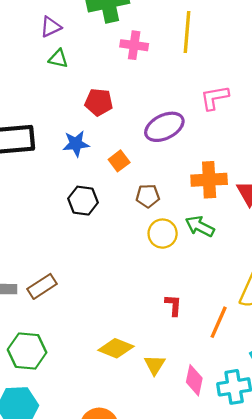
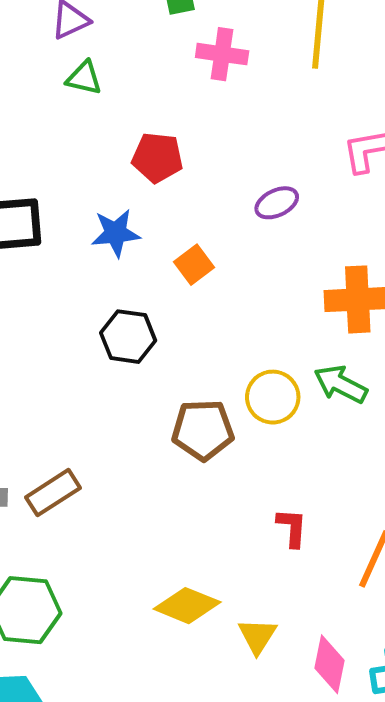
purple ellipse: (164, 127) -> (277, 203), size x0.6
brown pentagon: (148, 196) -> (203, 430), moved, size x1.4

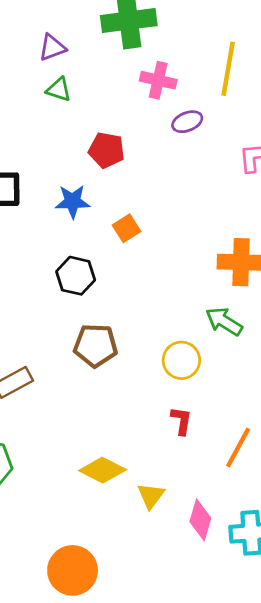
purple ellipse: (277, 203) -> (187, 122), moved
yellow circle: (273, 397) -> (181, 360), moved
brown pentagon: (203, 430) -> (95, 345), moved

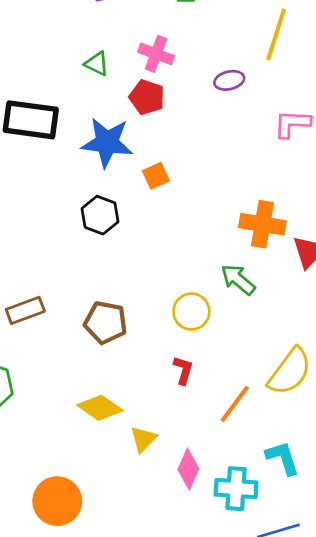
pink cross: (158, 80) -> (156, 54), moved
green triangle: (59, 89) -> (97, 64), moved
blue star: (73, 201) -> (107, 142), size x1.5
brown pentagon: (95, 345) -> (106, 322), moved

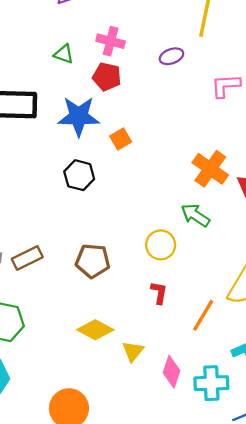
orange cross: (262, 224) -> (210, 169), turned 32

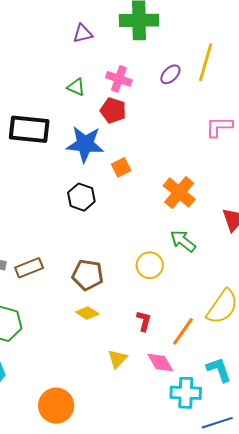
purple ellipse: (171, 56) -> (170, 74), moved, turned -30
orange cross: (210, 169) -> (179, 193), moved
red L-shape: (159, 293) -> (144, 321), moved
yellow diamond: (95, 330) -> (87, 313), moved, size x0.7
pink diamond: (172, 372) -> (160, 363), moved, turned -52

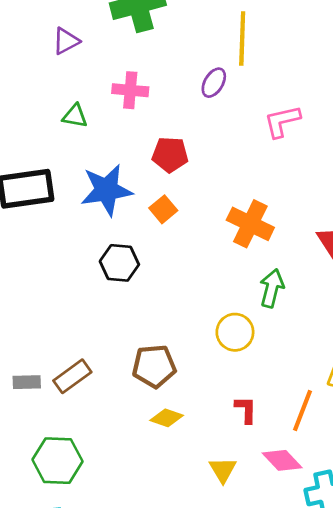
purple ellipse: (170, 74) -> (214, 83), moved
red pentagon: (113, 110) -> (170, 155), moved
green arrow: (183, 241) -> (272, 288), turned 80

